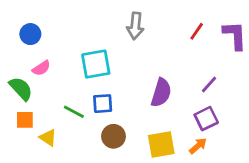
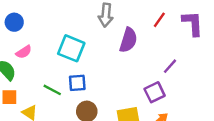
cyan square: (96, 64) -> (71, 48), turned 32
purple semicircle: (161, 93) -> (128, 40), moved
purple square: (206, 119) -> (155, 92), moved

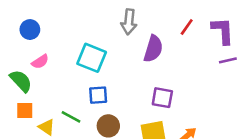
purple line: (170, 66) -> (228, 60), moved, turned 35
green line: (52, 90) -> (71, 117), moved
purple square: (155, 92) -> (162, 98), moved, turned 36

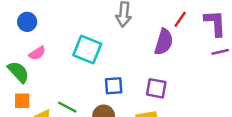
purple semicircle: (153, 49) -> (164, 42), moved
blue square: (98, 95) -> (114, 86), moved

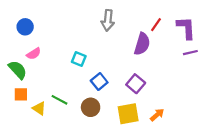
cyan square: (87, 49) -> (79, 59), moved, size x0.6
blue square: (114, 86) -> (99, 82), turned -35
purple square: (156, 88) -> (136, 84), turned 30

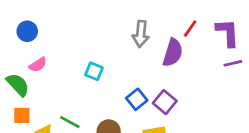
gray arrow: (108, 20) -> (141, 34), moved
blue square: (99, 82) -> (137, 99), moved

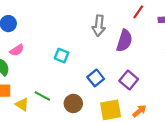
red line: (190, 29) -> (138, 12), moved
purple square: (165, 102) -> (129, 80), moved

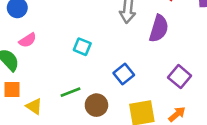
purple square: (129, 80) -> (180, 77), moved
green line: (42, 96) -> (70, 92), moved, turned -49

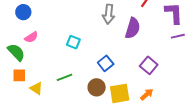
brown circle: (96, 105) -> (97, 87), moved

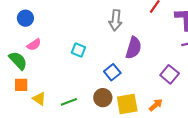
purple semicircle: (133, 28) -> (134, 48), moved
purple square: (149, 65) -> (170, 74), moved
green line: (64, 77) -> (69, 102), moved

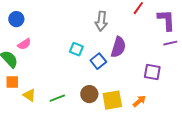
cyan square: (78, 50) -> (76, 49), moved
blue square: (112, 72) -> (98, 61), moved
purple square: (170, 74) -> (152, 72), turned -30

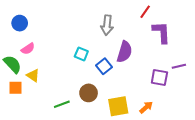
purple L-shape: (166, 20) -> (161, 32), moved
purple line: (170, 43) -> (179, 66), moved
brown circle: (89, 94) -> (89, 93), moved
yellow triangle: (29, 95) -> (33, 75), moved

